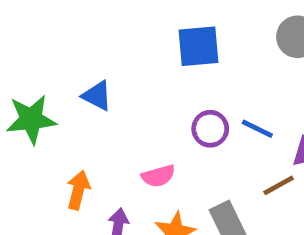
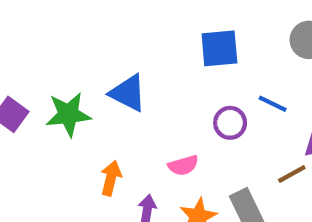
blue triangle: (97, 96) -> (128, 93), size x1.4
blue line: (257, 129) -> (273, 104), moved

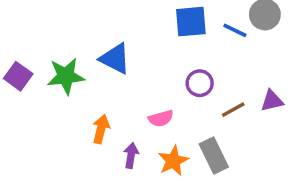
blue line: (273, 104) -> (235, 30), moved
brown line: (292, 174) -> (233, 110), moved

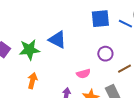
orange arrow: (101, 129) -> (32, 81), moved

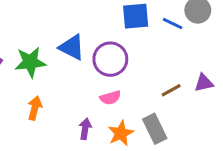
purple circle: (105, 54) -> (110, 59), moved, size x1.5

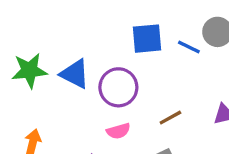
green star: (30, 62) -> (29, 71), moved
brown line: (171, 90) -> (170, 118), moved

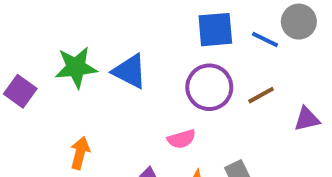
purple circle: (118, 87) -> (209, 87), moved
brown line: (170, 118) -> (261, 95), moved

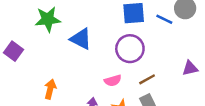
green star: (76, 67) -> (48, 19), moved
brown line: (261, 95) -> (147, 79), moved

